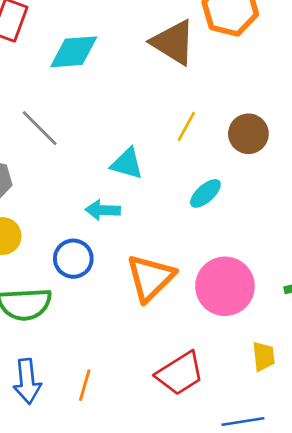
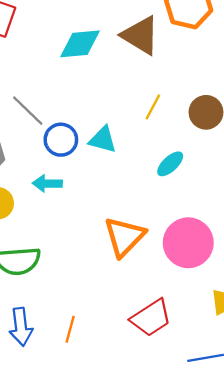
cyan diamond: (74, 52) -> (80, 44), moved
cyan arrow: (103, 210) -> (47, 183), moved
blue circle: (73, 259) -> (61, 140), moved

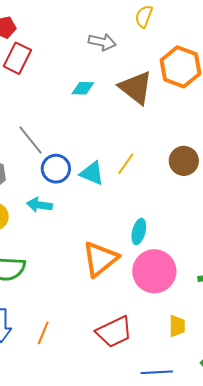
cyan diamond: (80, 44) -> (83, 88), size x0.6
yellow line: (153, 107) -> (126, 164), moved
cyan ellipse: (170, 164) -> (139, 232), moved, turned -40

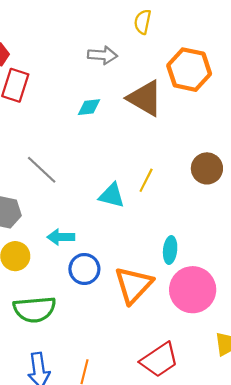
blue circle: (56, 169) -> (84, 269), moved

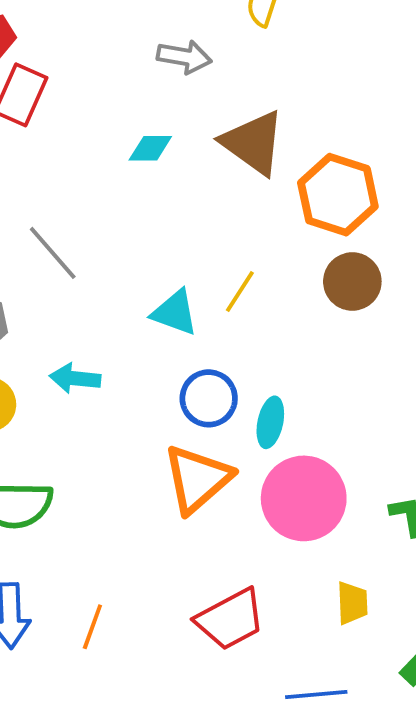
orange hexagon: (189, 70) -> (338, 195), moved
blue circle: (84, 269) -> (209, 398), moved

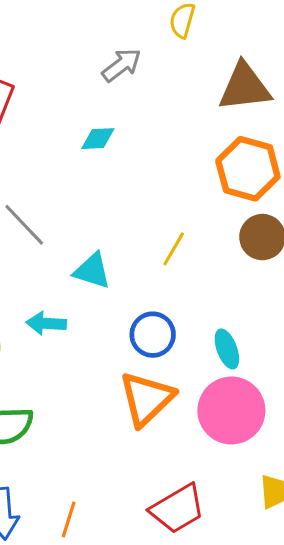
gray arrow: (184, 57) -> (122, 65), turned -45
brown triangle: (253, 143) -> (245, 87), moved, turned -40
cyan triangle: (175, 313) -> (92, 271), moved
cyan ellipse: (270, 422) -> (227, 349), moved, turned -30

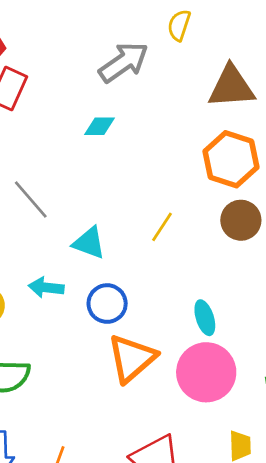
gray arrow: (122, 65) -> (124, 62), size x1.4
blue circle: (153, 335) -> (107, 304), moved

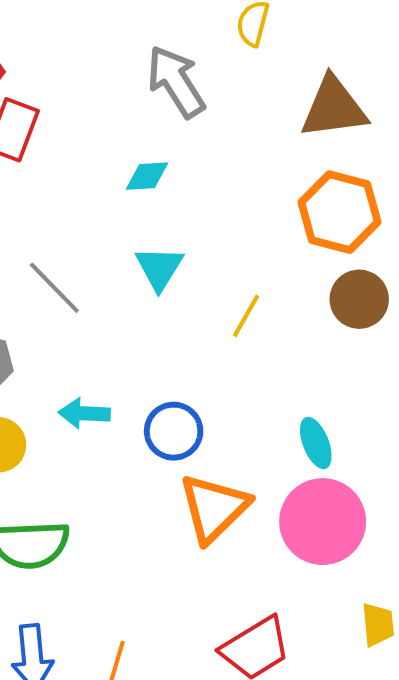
gray arrow: (124, 62) -> (176, 82), turned -84
cyan triangle: (89, 243) -> (159, 268), moved, turned 45

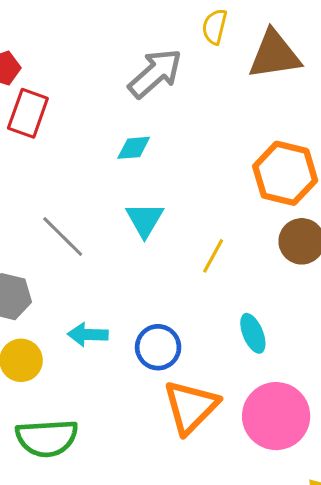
gray arrow: (176, 82) -> (155, 73), turned 82
brown triangle: (334, 108) -> (274, 55), moved
cyan ellipse: (316, 443) -> (253, 333), moved

